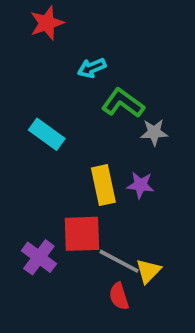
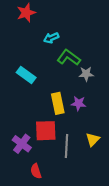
gray line: (119, 261) -> (67, 146), turned 65
yellow triangle: (148, 271) -> (93, 139), moved
red semicircle: (119, 296) -> (36, 171), moved

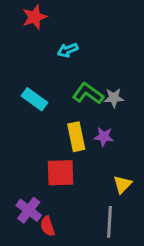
green L-shape: (69, 58) -> (88, 93), moved
purple cross: (22, 144) -> (29, 210), moved
gray line: (67, 146) -> (110, 222), moved

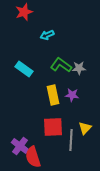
red square: (60, 173) -> (53, 127), moved
gray line: (110, 222) -> (71, 140), moved
red semicircle: (47, 226) -> (33, 157), size x1.5

